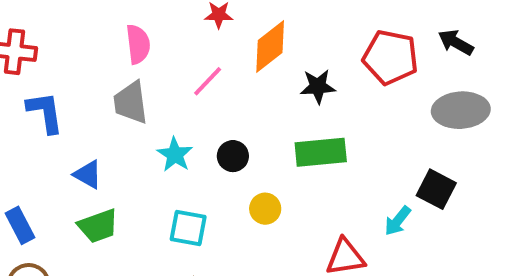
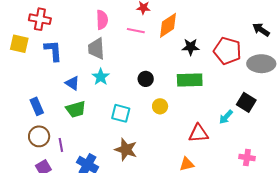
red pentagon: (391, 57) -> (228, 51), moved
pink line: (208, 81) -> (136, 31), moved, turned 54
cyan star: (175, 155) -> (101, 77), moved

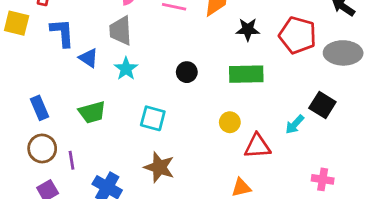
blue triangle: (72, 83) -> (88, 58), moved
yellow circle: (160, 106) -> (230, 122), moved

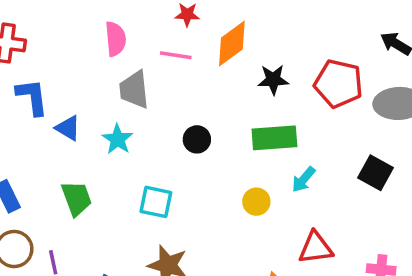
gray trapezoid: (121, 31) -> (134, 90), moved
green trapezoid: (92, 112) -> (77, 198), turned -92
cyan arrow: (295, 124) -> (303, 179), moved
red triangle: (257, 146) -> (315, 248), moved

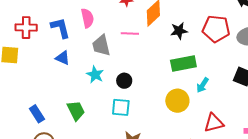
pink line: (176, 55) -> (130, 33), moved
blue L-shape: (32, 97) -> (60, 28), moved
blue triangle: (68, 128) -> (63, 58), moved
black circle: (197, 139) -> (124, 81), moved
yellow circle: (256, 202) -> (177, 101), size x1.5

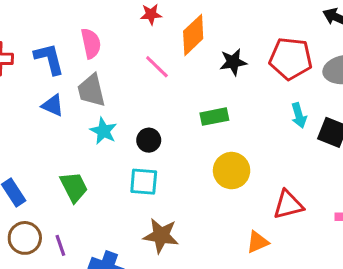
pink line: (130, 33) -> (157, 67), turned 42
gray trapezoid: (101, 45) -> (91, 90), moved
green rectangle: (183, 63) -> (214, 117), moved, size x0.7
cyan arrow: (203, 85) -> (299, 115), moved, turned -49

